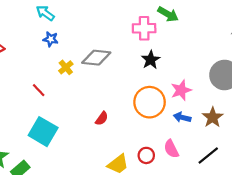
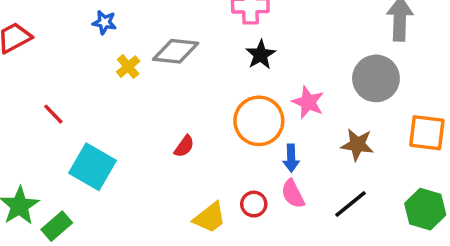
red line: (39, 90) -> (53, 114), moved
pink star: (181, 90) -> (308, 102), turned -30
blue arrow: (182, 117) -> (291, 158), moved, turned -105
brown star: (213, 117) -> (357, 145), turned -30

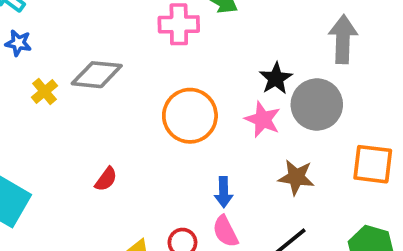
black star: (261, 55) -> (276, 78), moved
pink star: (308, 102) -> (263, 119), moved
orange circle: (259, 121) -> (190, 116), moved

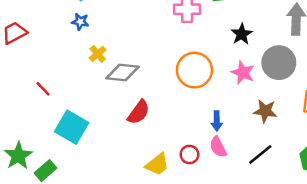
gray diamond: (97, 75) -> (122, 73), moved
black star: (276, 78) -> (242, 34), moved
red semicircle: (106, 179) -> (139, 112), size x1.5

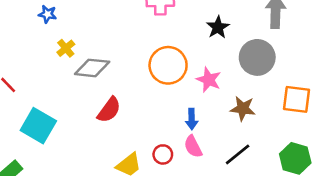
pink star: (243, 73) -> (209, 80), moved

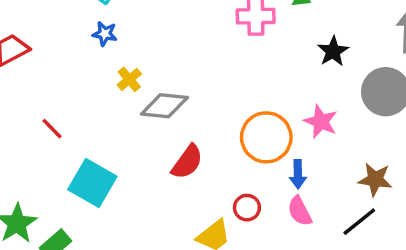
orange circle: (168, 65) -> (266, 137), moved
brown star: (243, 109) -> (375, 180), moved
red circle: (163, 154) -> (247, 208), moved

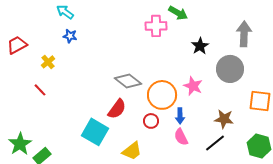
yellow cross: (129, 79) -> (48, 62), moved
gray diamond: (164, 106) -> (128, 81), moved, turned 32
cyan square: (92, 183) -> (95, 132), moved
red circle: (247, 208) -> (151, 121), moved

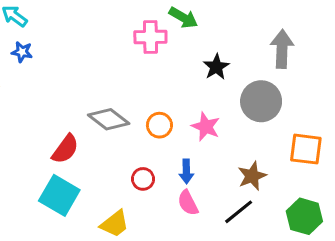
orange circle: (162, 95) -> (159, 125), moved, size x0.6
red semicircle: (117, 109) -> (65, 149), moved
brown star: (224, 119) -> (252, 176), turned -30

